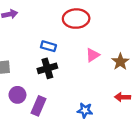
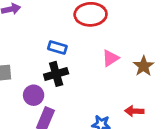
purple circle: (17, 95) -> (34, 95), moved
red arrow: (123, 97) -> (134, 111), moved

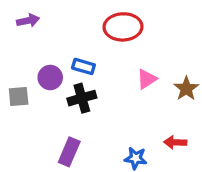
purple circle: (34, 95) -> (50, 78), moved

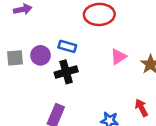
gray square: (19, 96) -> (15, 58), moved
red arrow: (175, 142) -> (141, 108), turned 60

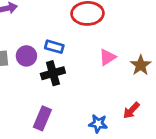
red arrow: (141, 108) -> (131, 110), turned -108

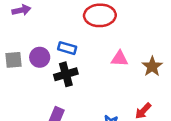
pink triangle: (107, 57) -> (120, 59), turned 36

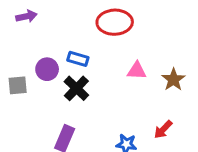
gray square: (14, 60) -> (18, 85), moved
black cross: (66, 74) -> (76, 88), turned -30

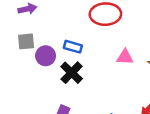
gray square: (18, 85) -> (26, 41), moved

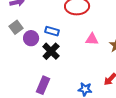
gray square: (26, 41) -> (16, 27), turned -32

